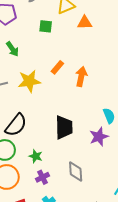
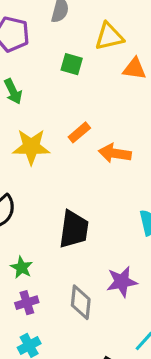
orange arrow: (81, 77) -> (115, 153), turned -102
purple star: (99, 137) -> (122, 282), moved

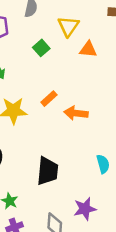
yellow triangle: (109, 36) -> (68, 26), turned -40
green square: (72, 64) -> (41, 48), turned 35

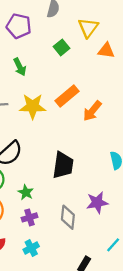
orange rectangle: (49, 99) -> (67, 96), size x1.5
orange arrow: (76, 113) -> (92, 111), turned -60

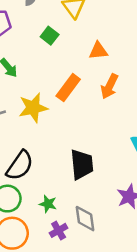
orange triangle: (106, 51) -> (98, 51), moved
orange arrow: (92, 111) -> (110, 86), moved
gray diamond: (68, 217) -> (85, 219), moved

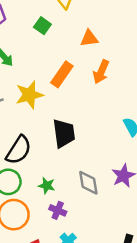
black trapezoid: (82, 164) -> (64, 133), moved
gray diamond: (85, 219) -> (88, 183), moved
purple cross: (59, 230) -> (58, 210), turned -35

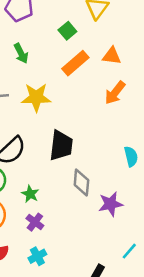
orange rectangle: (62, 74) -> (75, 63), moved
gray diamond: (88, 183) -> (81, 182), moved

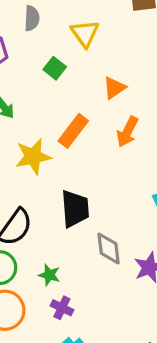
orange triangle: (112, 56) -> (114, 88), turned -30
orange rectangle: (75, 63) -> (73, 131), moved

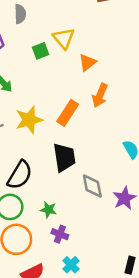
yellow triangle: (85, 33) -> (64, 38), moved
green square: (55, 68) -> (41, 51), turned 35
orange rectangle: (73, 131) -> (68, 113), moved

